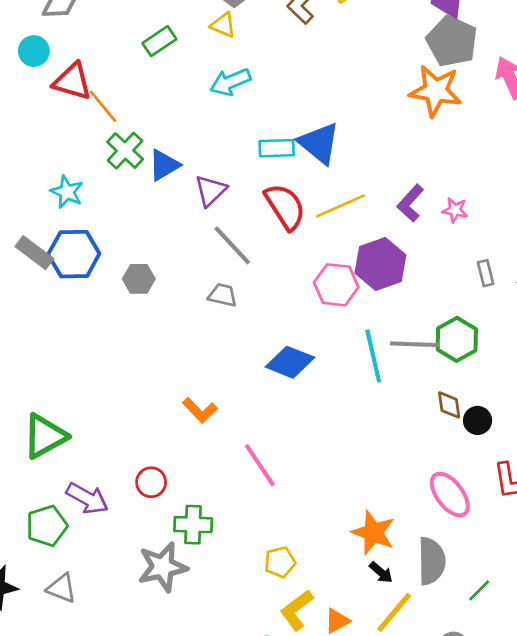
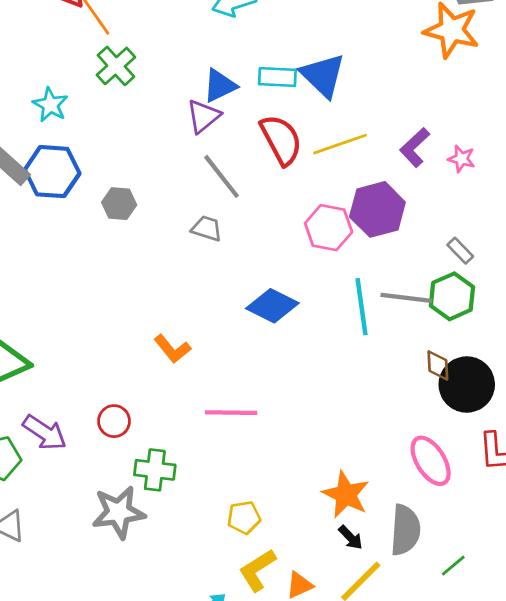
blue triangle: (164, 165) -> (220, 86), moved
gray rectangle: (486, 273) -> (460, 251), moved, turned -35
black circle: (478, 420) -> (467, 385), size x1.8
pink line: (260, 465) -> (231, 413), turned -60

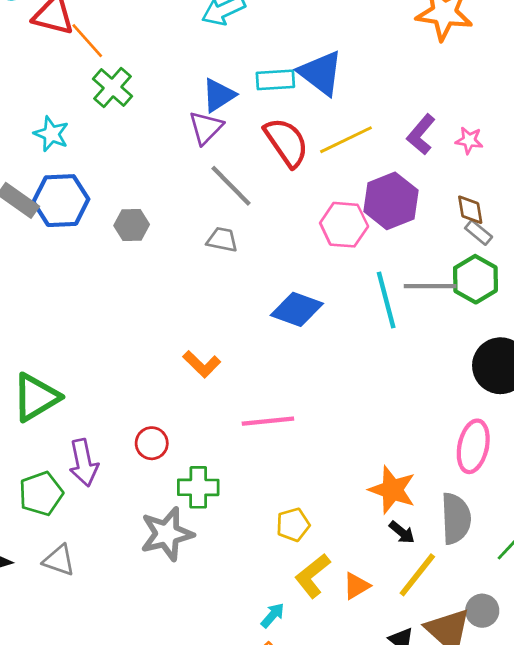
brown diamond: (438, 365) -> (470, 210), moved
purple arrow: (45, 433) -> (84, 463), turned 51
pink ellipse: (431, 461) -> (473, 446), turned 51

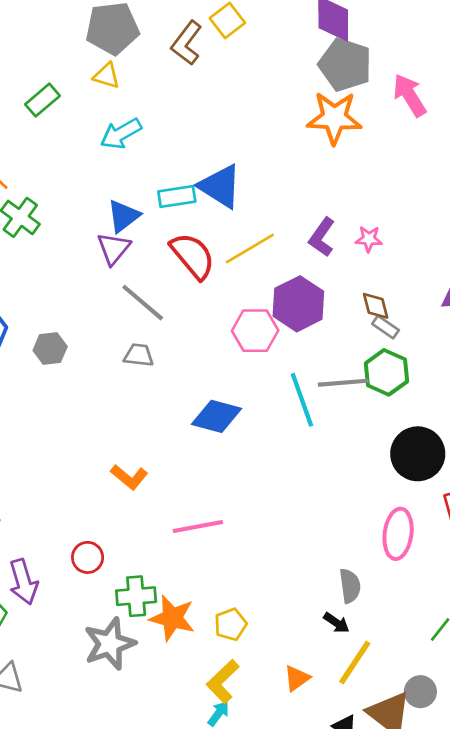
orange star: (392, 490) -> (172, 618), moved
gray semicircle: (456, 518) -> (350, 586), moved, size x0.7
yellow L-shape: (312, 576) -> (223, 681), moved

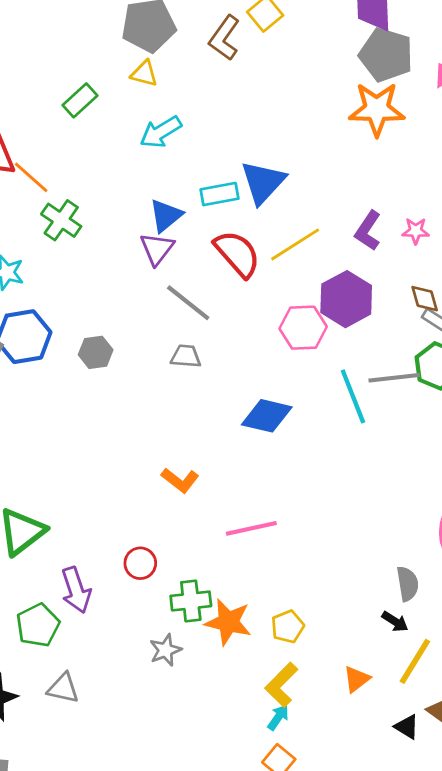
blue triangle: (220, 186) -> (263, 182), turned 42
gray star: (110, 644) -> (165, 650), size x0.6

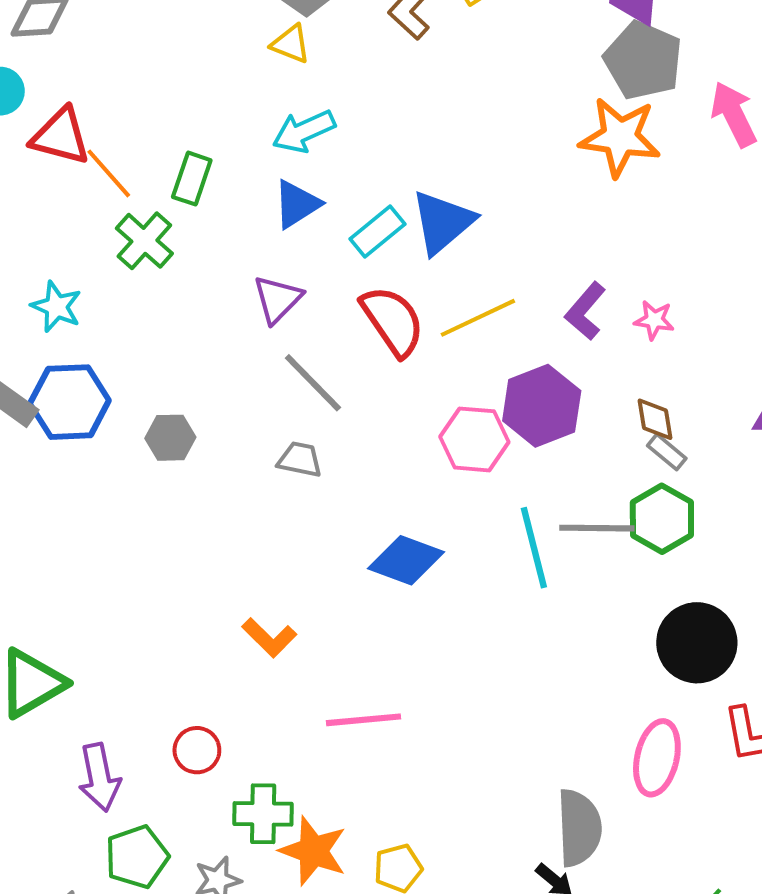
green rectangle: (80, 100) -> (192, 179), moved, turned -36
cyan rectangle: (219, 194) -> (378, 231), turned -36
blue triangle: (166, 216) -> (297, 204), moved
gray semicircle: (408, 584) -> (579, 828), size x1.5
green pentagon: (38, 625) -> (137, 857), moved

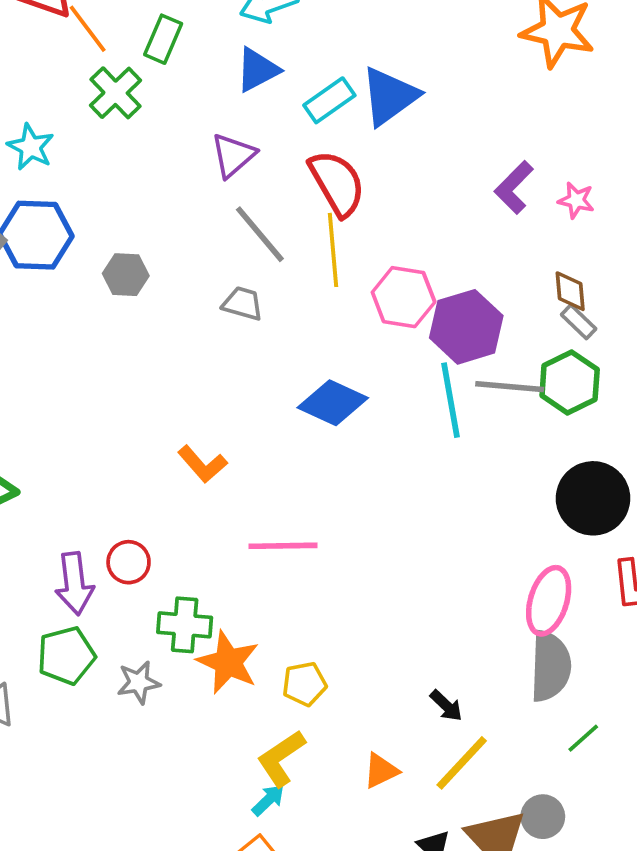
yellow line: (478, 318) -> (333, 250), moved, turned -74
purple hexagon: (542, 406) -> (466, 327), moved
purple arrow: (99, 777) -> (74, 584), moved
gray semicircle: (579, 828) -> (550, 666), moved

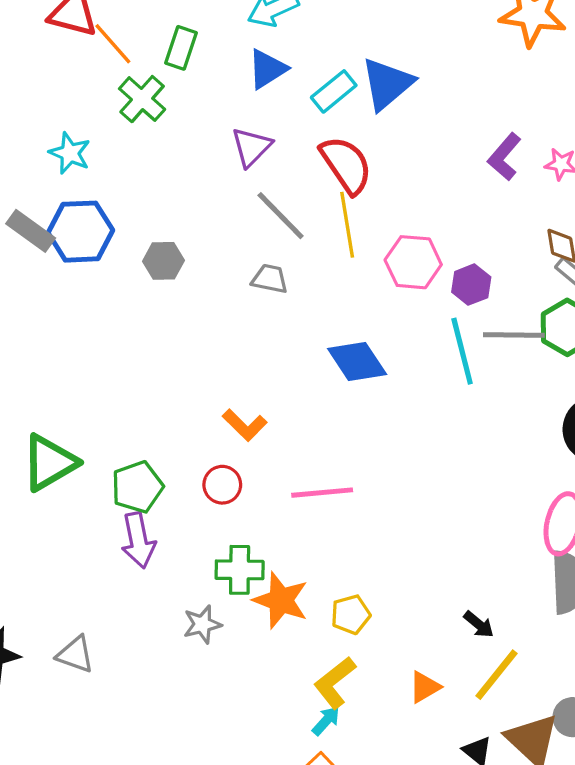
purple hexagon: (466, 327) -> (471, 285), size x0.6
blue diamond: (333, 403) -> (357, 361), turned 36
red circle: (129, 562) -> (222, 485), moved
green pentagon: (66, 656) -> (137, 487), moved

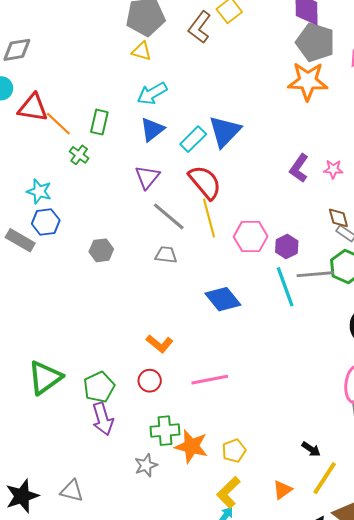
green cross: (142, 99) -> (79, 155), size x0.7
blue hexagon: (80, 232) -> (46, 222), moved, size x0.7

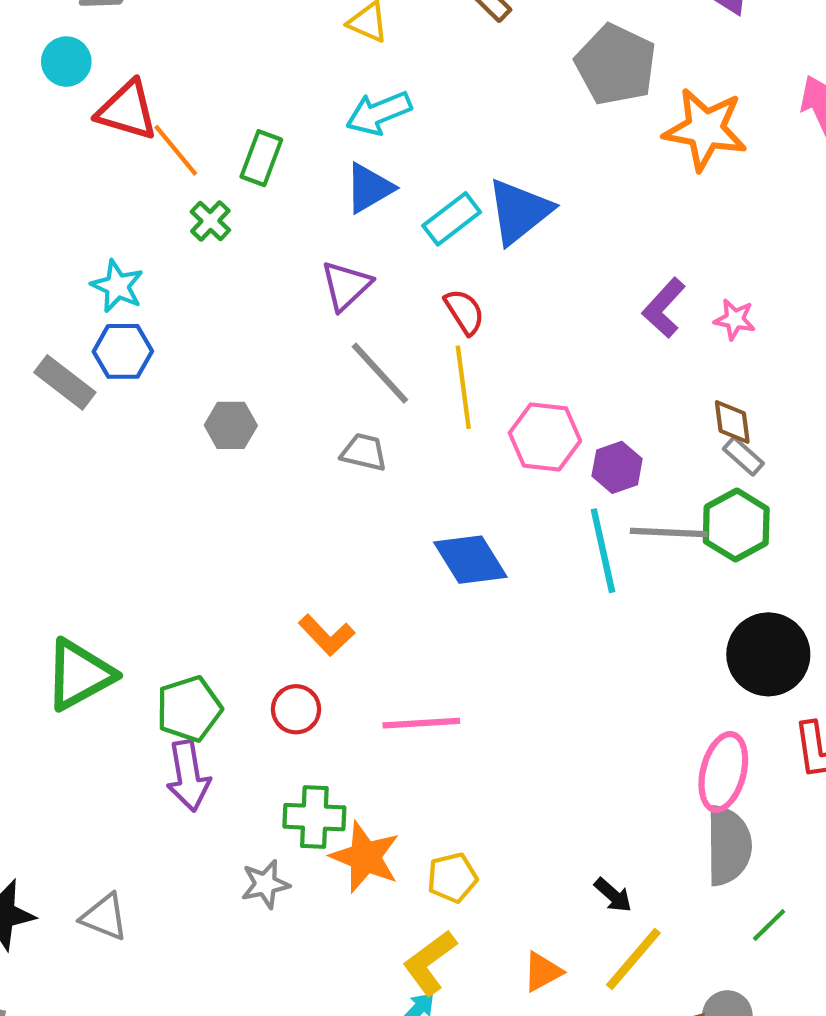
gray pentagon: (315, 42) -> (616, 65), moved
red semicircle: (205, 182) -> (464, 312), size x0.6

